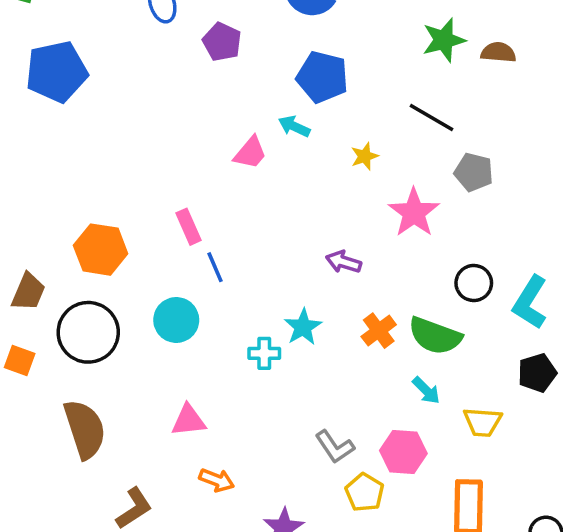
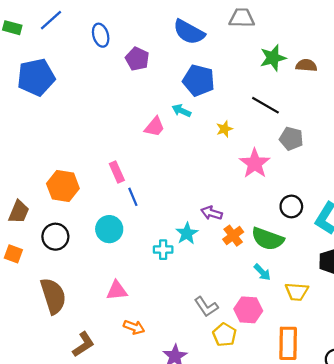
purple arrow: (343, 262) -> (212, 213), moved
black circle: (88, 332) -> (55, 237), size x0.7

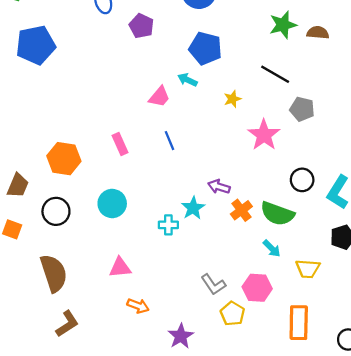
blue line: (133, 197) -> (169, 141), moved
brown L-shape: (83, 344) -> (67, 324), moved

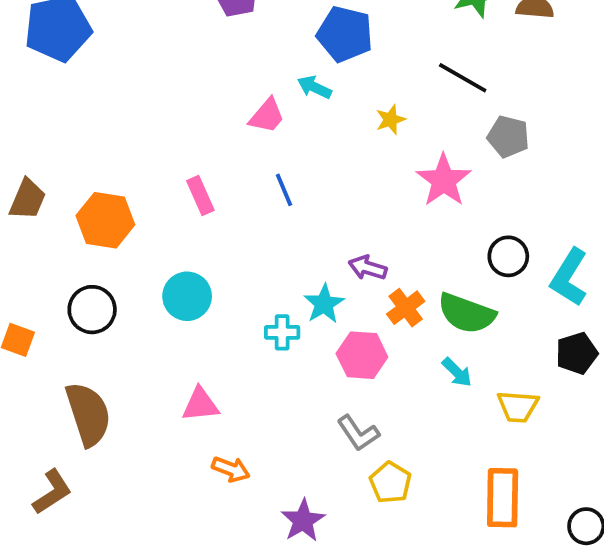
brown trapezoid: (18, 186) -> (27, 199), moved
pink hexagon: (257, 288) -> (362, 355), moved
brown L-shape: (67, 324) -> (52, 492), moved

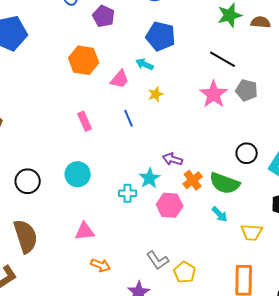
yellow star: (390, 120) -> (156, 94), moved
pink star: (444, 180) -> (214, 94), moved
orange hexagon: (105, 220) -> (84, 60), moved
gray L-shape: (358, 433) -> (158, 260), moved

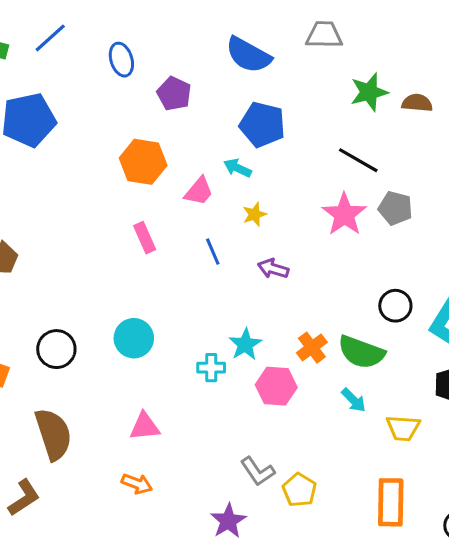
pink rectangle: (85, 121) -> (145, 238), moved
purple arrow: (173, 159) -> (273, 269), moved
orange arrow: (101, 265) -> (137, 484), moved

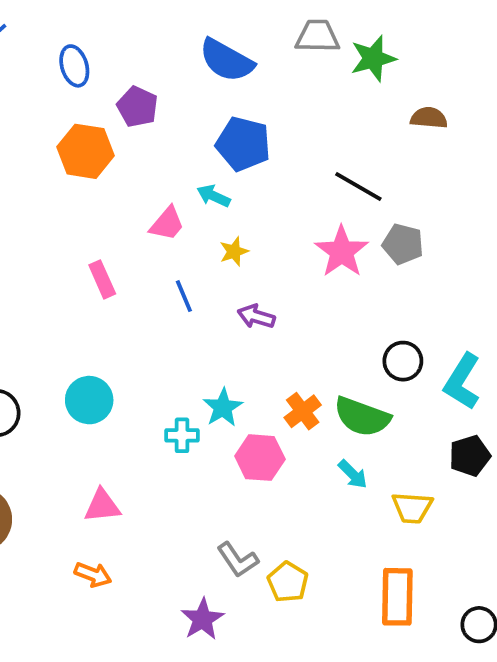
green star: (369, 92) -> (373, 58), moved
orange hexagon: (143, 162) -> (85, 151), moved

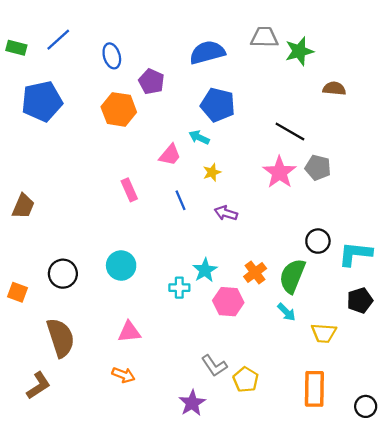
blue semicircle: (227, 60) -> (207, 52), turned 136
cyan L-shape: (462, 381) -> (355, 254), turned 64
green semicircle: (362, 417) -> (292, 276), turned 92

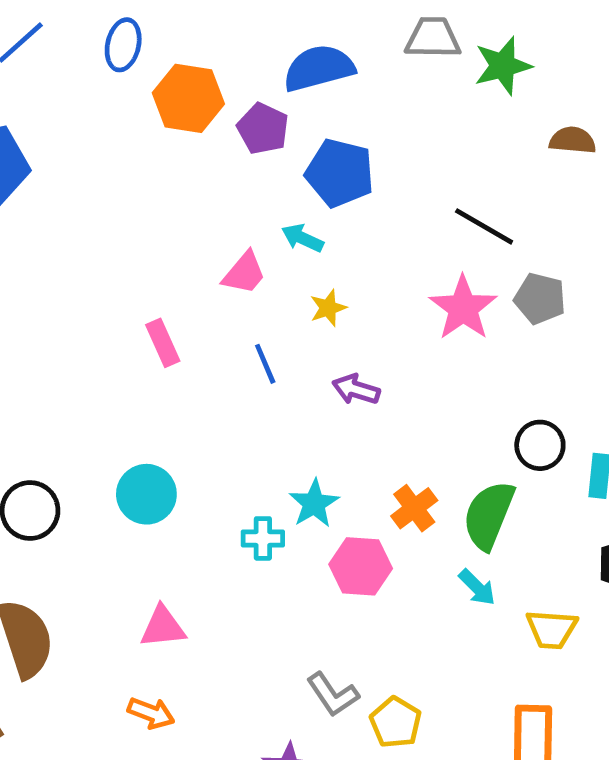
blue ellipse: (112, 56) -> (123, 45), moved, turned 30
purple pentagon: (151, 82) -> (263, 129), moved
orange hexagon: (119, 109) -> (188, 98), moved

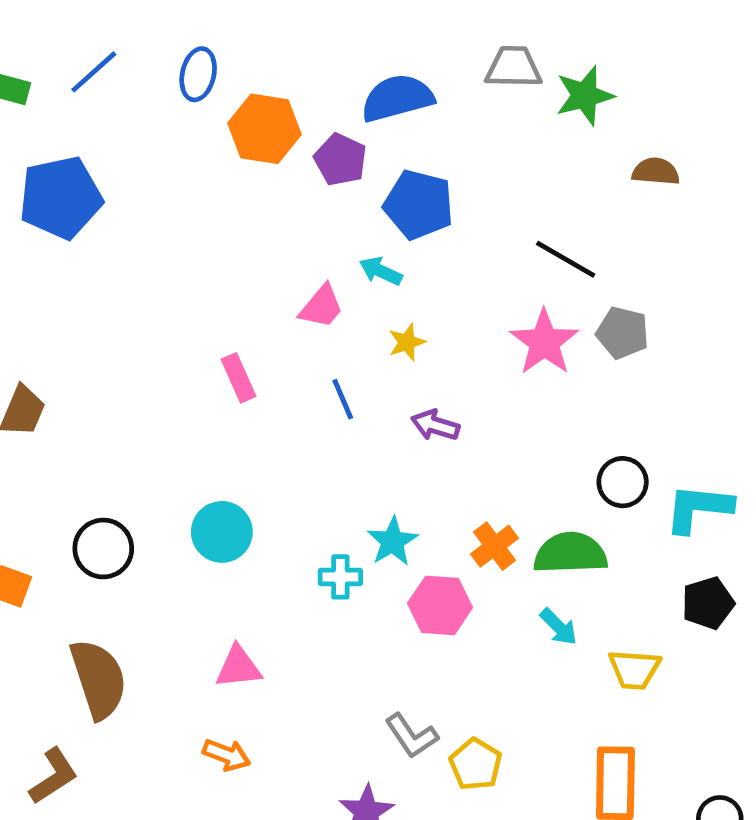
green semicircle: (489, 515) -> (570, 553), turned 66

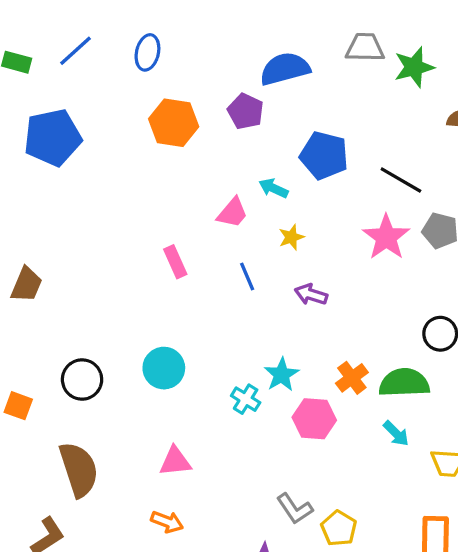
orange hexagon: (265, 129) -> (174, 123), moved
blue pentagon: (419, 205) -> (324, 155), moved
cyan cross: (340, 577) -> (246, 399), turned 32

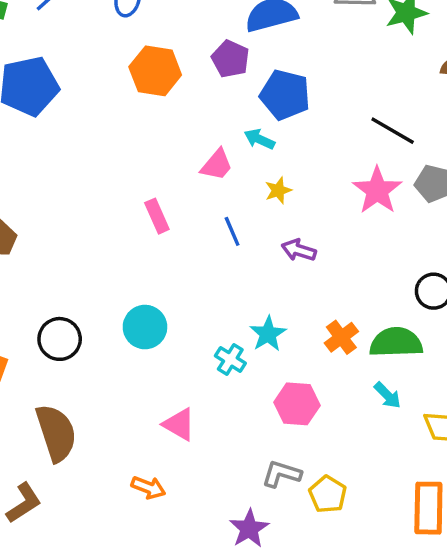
blue pentagon: (324, 155) -> (285, 95), moved
pink hexagon: (314, 419) -> (297, 404), moved
pink triangle: (175, 461) -> (179, 424), moved, turned 36
gray L-shape: (295, 509) -> (282, 474), turned 141

